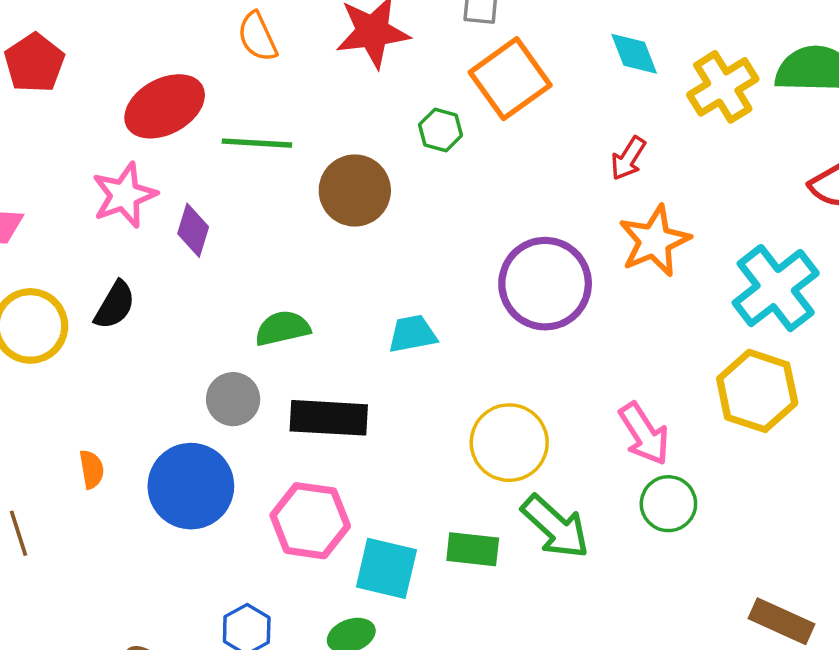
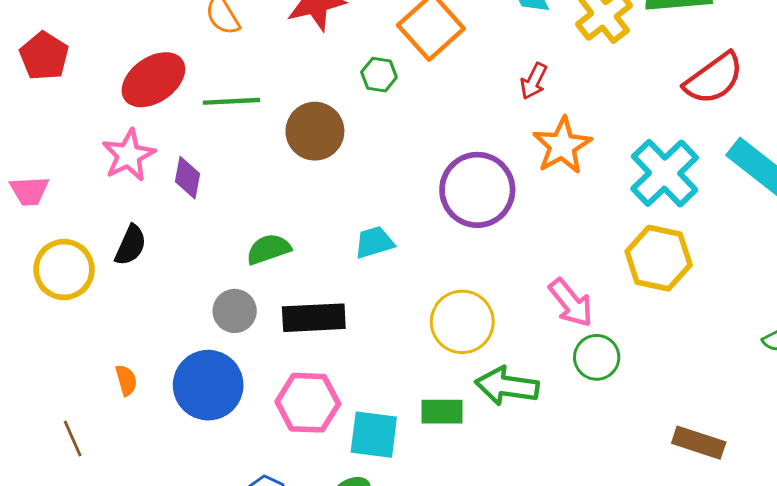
green arrow: (555, 527) -> (507, 386), turned 152

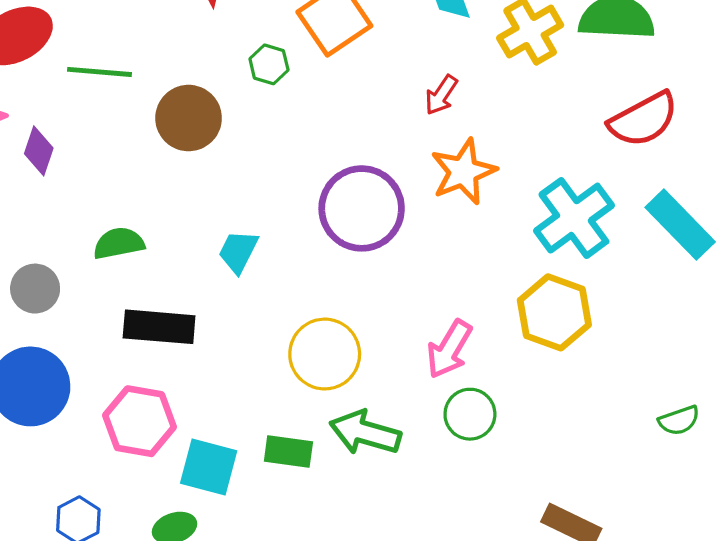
cyan trapezoid: (374, 242) -> (238, 252), turned -54
pink arrow: (571, 303) -> (449, 349), turned 62
gray circle: (235, 311) -> (35, 289), moved

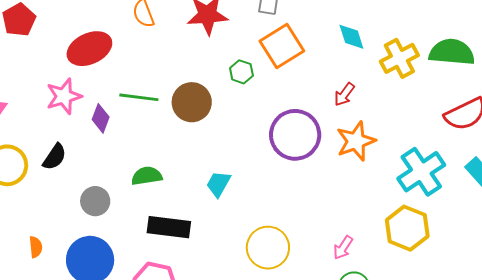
green line: (100, 72) -> (139, 97), moved
purple circle: (362, 208) -> (295, 135), moved
pink arrow: (449, 349) -> (343, 248), size x0.7

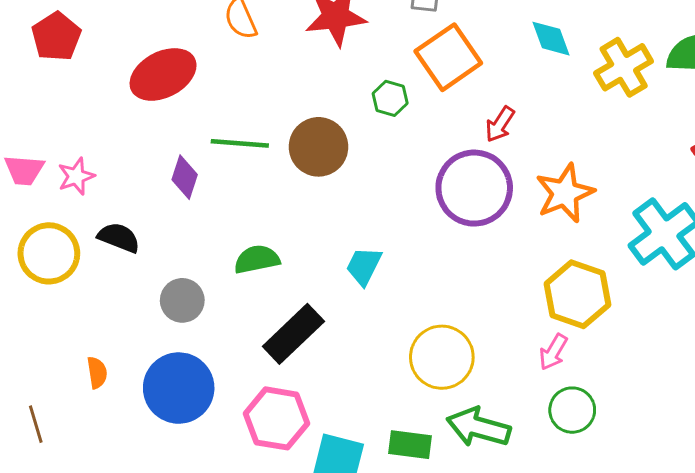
red arrow: (344, 94) -> (500, 124), moved
pink star: (64, 96) -> (76, 176), moved, size x0.7
black semicircle: (55, 157) -> (119, 238), turned -100
black rectangle: (169, 227) -> (293, 334), turned -48
yellow hexagon: (407, 228) -> (577, 294), moved

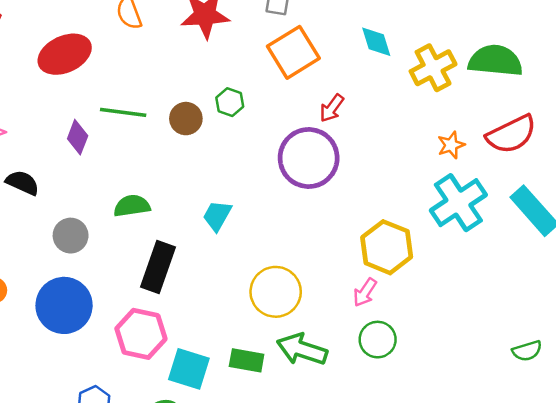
green hexagon: (390, 98) -> (230, 102), moved
brown circle: (319, 147) -> (186, 119), size x0.7
orange star: (565, 193) -> (451, 145), moved, size x0.6
black rectangle: (293, 334) -> (158, 267), turned -30

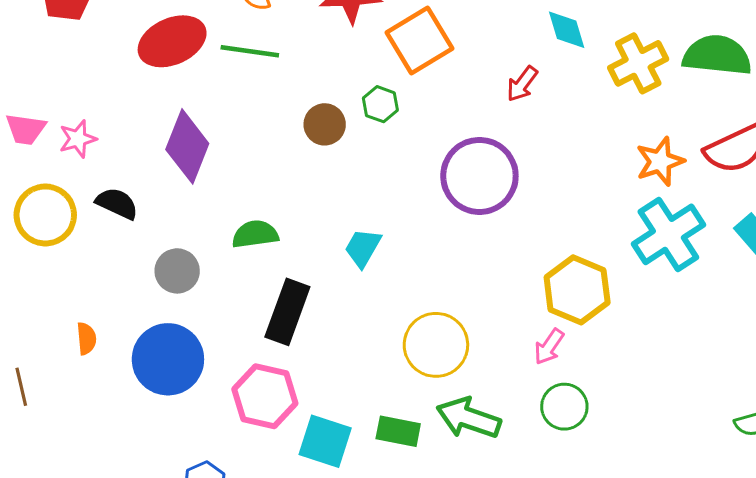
orange square: (293, 52) -> (420, 41), moved
red arrow: (332, 108) -> (522, 84), moved
green line: (123, 112) -> (250, 51), moved
purple diamond: (78, 137) -> (187, 146), size x1.6
orange star: (451, 145) -> (660, 161), size x1.4

